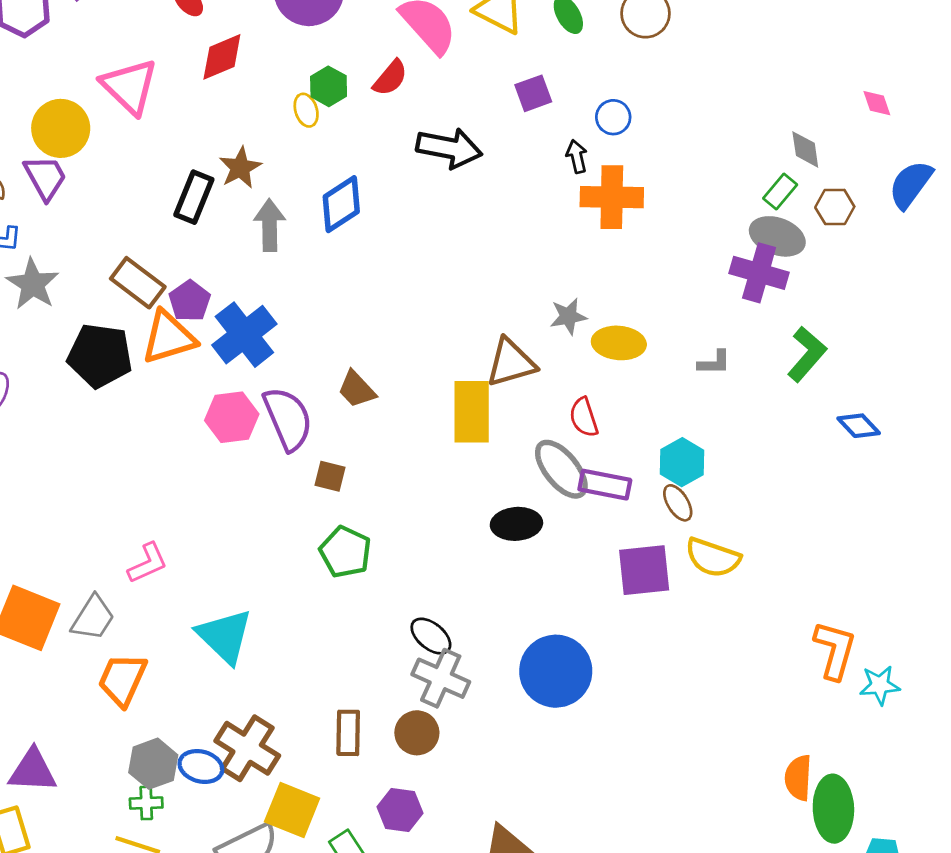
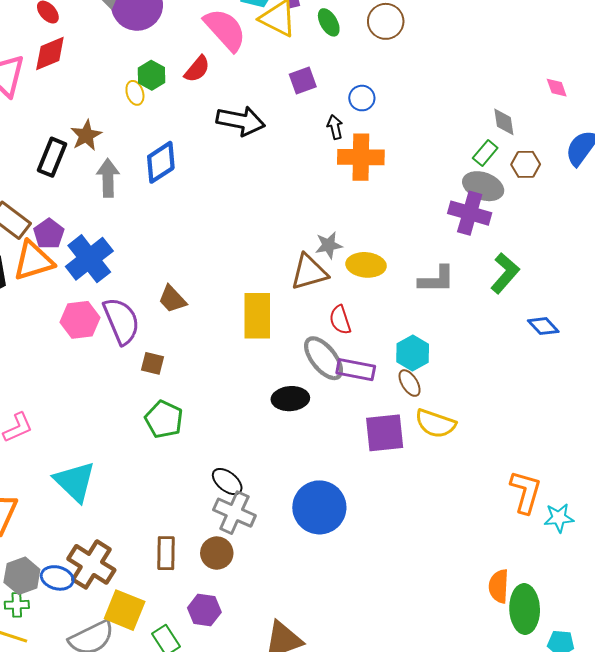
red diamond: (222, 57) -> (50, 53), moved
brown triangle: (511, 363) -> (309, 272), moved
gray L-shape: (714, 363) -> (437, 279), size x1.5

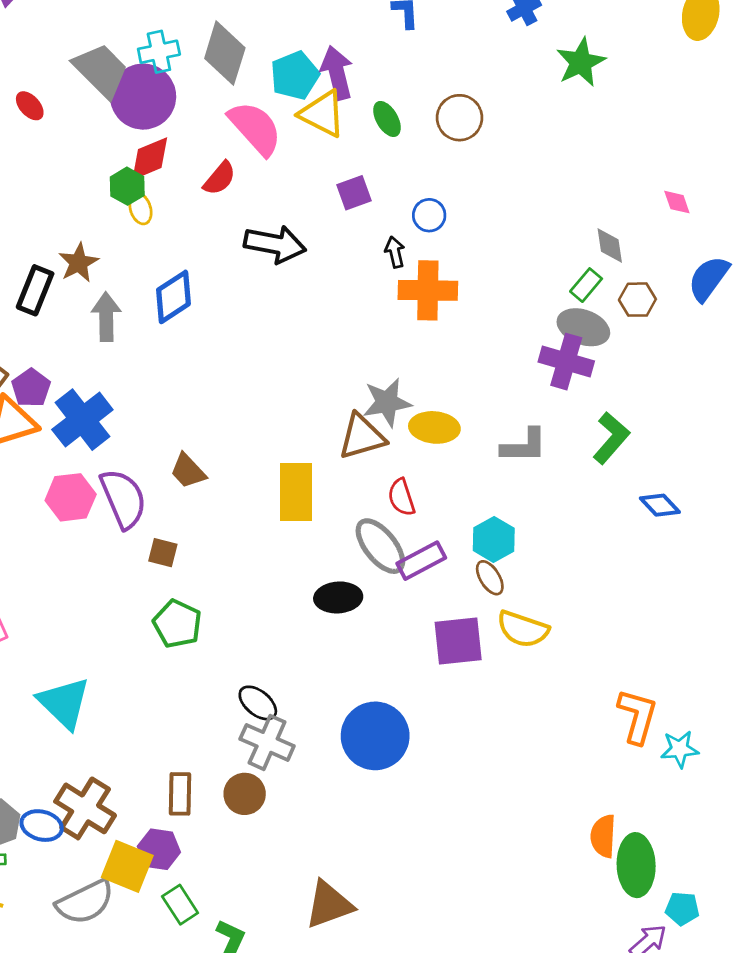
red diamond: (50, 53) -> (150, 159), moved
green hexagon: (151, 75) -> (127, 186), moved
gray star: (329, 245) -> (387, 402), size x1.4
purple rectangle: (356, 370) -> (421, 561), turned -39
purple hexagon: (204, 610) -> (159, 849), moved

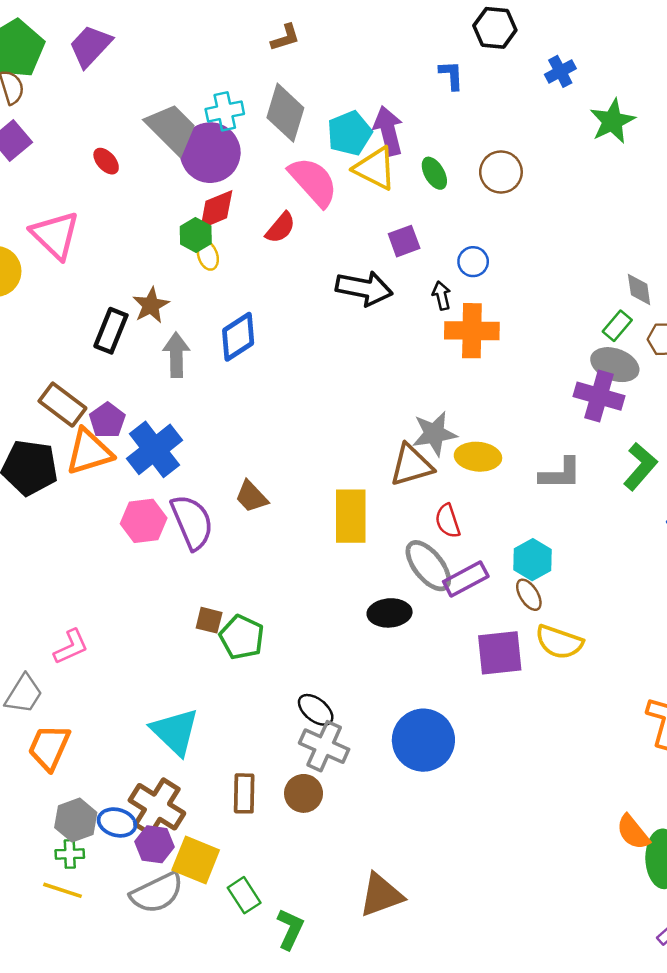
black arrow: (275, 244) -> (364, 288), moved
brown square: (163, 553) -> (209, 620), moved
cyan triangle: (64, 703) -> (175, 732), moved
orange semicircle: (603, 836) -> (633, 832), turned -42
purple hexagon: (159, 849) -> (155, 844), moved

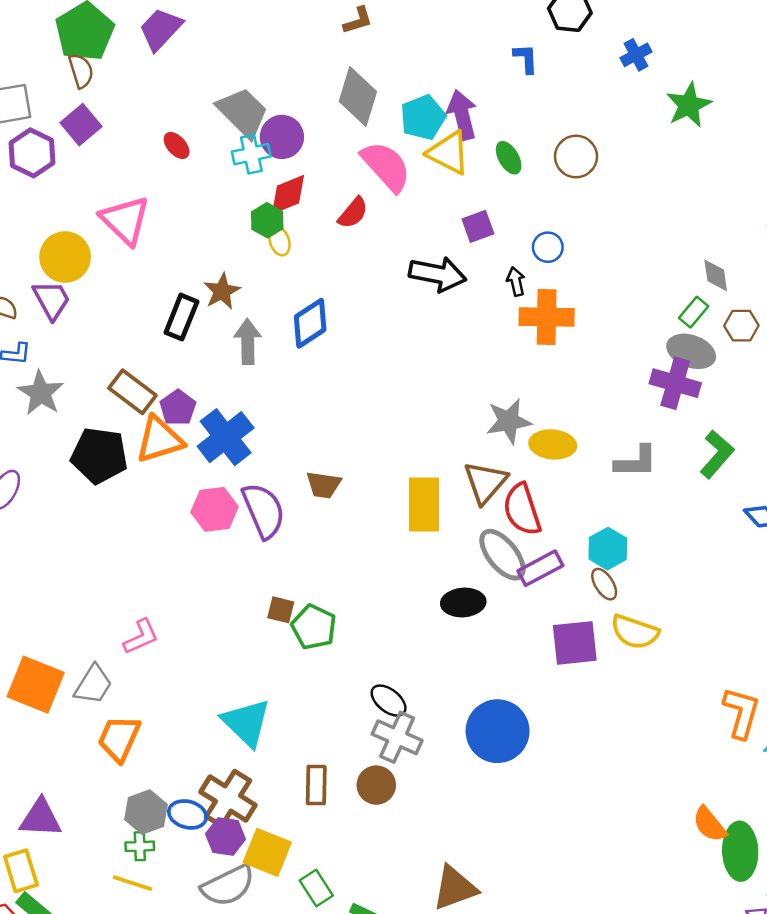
cyan cross: (225, 111) -> (251, 154), moved
purple circle: (210, 153) -> (282, 137), size x0.7
brown triangle: (411, 465) -> (485, 482), moved, turned -33
brown trapezoid: (251, 497) -> (324, 485), turned -39
red semicircle: (448, 521) -> (522, 509), size x1.5

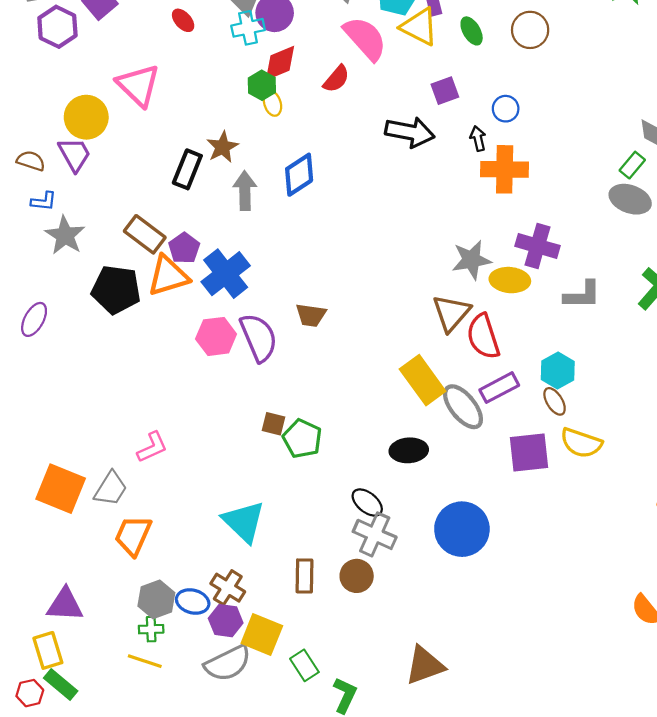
purple cross: (675, 383) -> (538, 246), moved
yellow rectangle: (424, 504) -> (423, 380), moved, turned -36
gray ellipse: (502, 555) -> (463, 407), moved
black ellipse: (463, 602) -> (409, 450), moved
brown cross: (228, 799) -> (228, 588), size x0.7

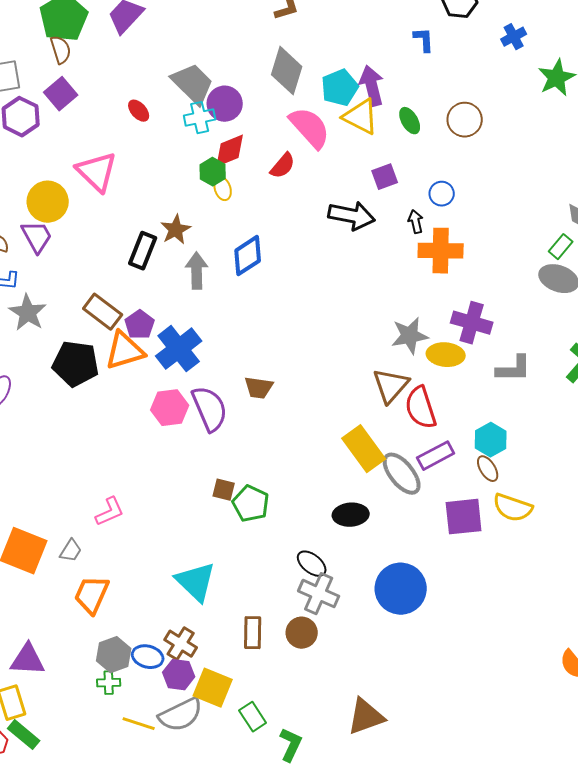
gray trapezoid: (111, 489) -> (71, 551), size x0.7
yellow line: (145, 661) -> (139, 724), moved

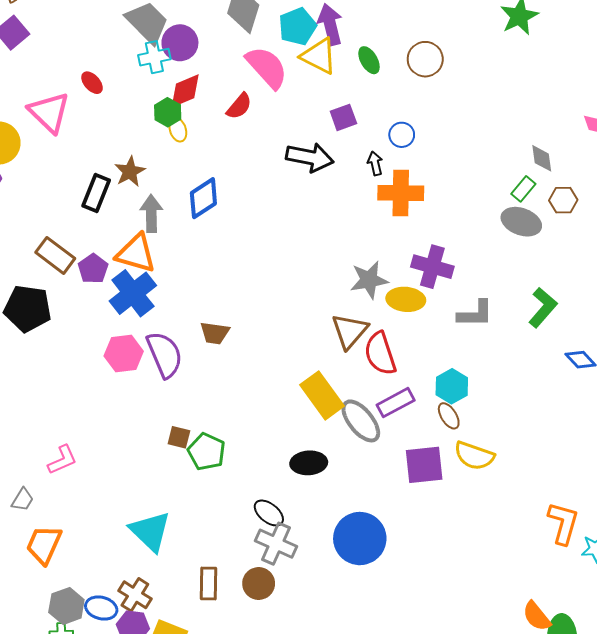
red ellipse: (139, 111) -> (92, 83), moved
orange triangle: (125, 351) -> (136, 253), moved, turned 33

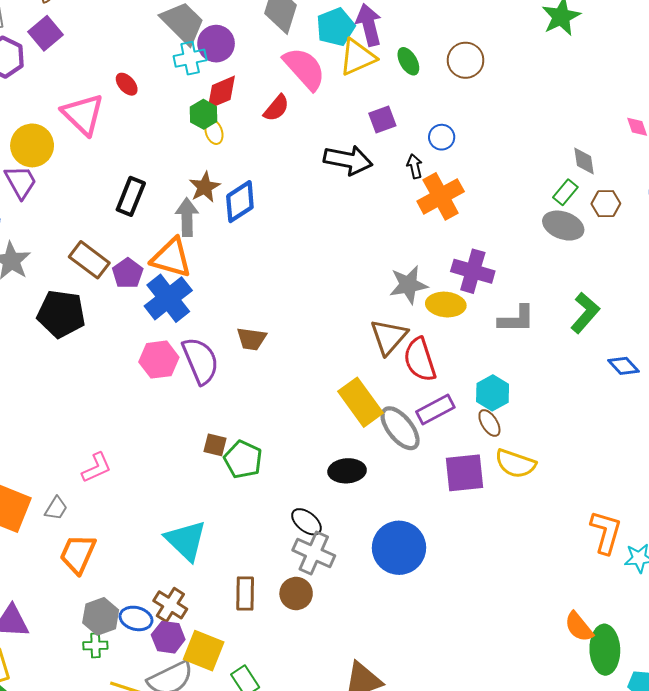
yellow triangle: (319, 56) -> (357, 57), turned -51
brown star: (130, 172) -> (205, 187), moved
orange cross: (401, 193) -> (441, 196), turned -30

